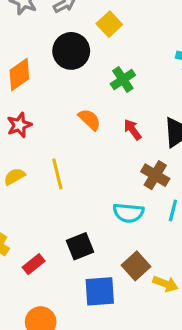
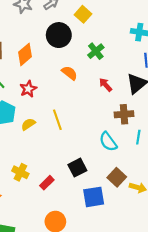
orange semicircle: (90, 120) -> (69, 73), moved
brown cross: (155, 175) -> (124, 114), turned -30
cyan semicircle: (128, 213) -> (108, 142), turned 54

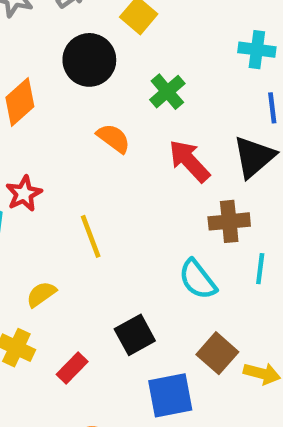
red arrow: (106, 85) -> (189, 161), size x1.5
red star: (28, 89) -> (24, 194), moved
yellow semicircle: (28, 124) -> (41, 294), moved

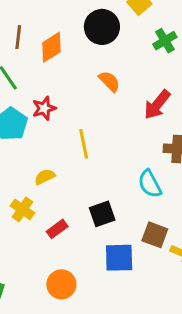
green cross: (167, 92) -> (165, 41), moved
red arrow: (189, 161) -> (157, 105), turned -108
brown square: (217, 353) -> (155, 235), turned -30

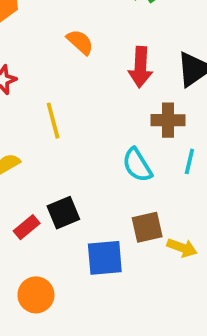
red arrow: (157, 105) -> (140, 67), turned -32
black square: (102, 214) -> (63, 213), moved
brown square: (155, 235) -> (147, 227), turned -30

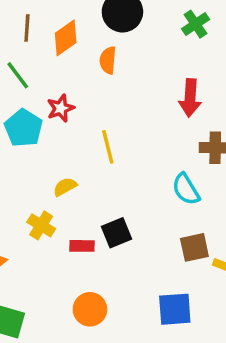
orange semicircle: (80, 42) -> (108, 60), moved, turned -128
red rectangle: (27, 227) -> (82, 246), turned 40
blue square: (105, 258) -> (175, 309), moved

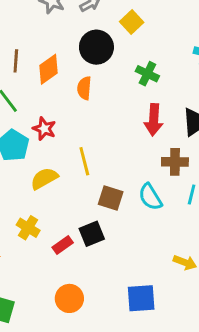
green cross: (195, 24) -> (147, 74), moved, turned -30
red star: (61, 108) -> (44, 129), turned -30
yellow semicircle: (65, 187) -> (44, 178), moved, size x1.4
red rectangle: (82, 246) -> (63, 245), turned -36
brown square: (194, 247) -> (111, 198), moved, turned 30

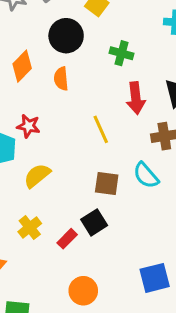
yellow line: (84, 161) -> (101, 129), moved
yellow cross: (28, 228) -> (30, 228), turned 30

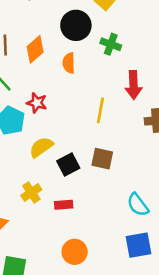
green cross: (121, 53) -> (111, 44), moved
yellow line: (101, 129) -> (100, 110), turned 30
cyan semicircle: (146, 175) -> (138, 205), moved
black square: (94, 222) -> (68, 165), moved
red rectangle: (67, 239) -> (64, 205), turned 36

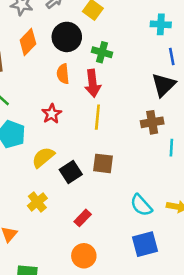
orange diamond: (35, 49) -> (28, 42), moved
red arrow: (133, 85) -> (93, 83), moved
red star: (37, 103) -> (52, 114), moved, turned 30
red rectangle: (64, 205) -> (83, 218), moved, turned -36

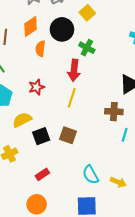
orange semicircle: (63, 74) -> (40, 49), moved

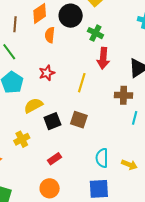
red arrow: (74, 70) -> (103, 58), moved
cyan semicircle: (91, 175) -> (102, 158), turned 30

